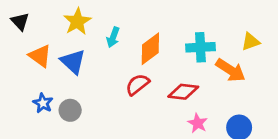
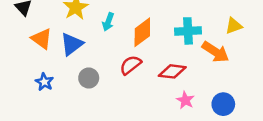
blue triangle: (73, 62) -> (72, 44), turned 40
gray circle: (70, 110) -> (89, 78), moved

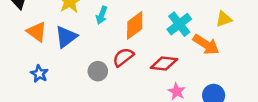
cyan cross: (188, 31) -> (179, 24), turned -35
gray circle: (89, 78) -> (98, 71), moved

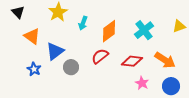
blue triangle: (66, 37) -> (55, 51), moved
orange arrow: (206, 44) -> (165, 60), moved
gray circle: (98, 71) -> (71, 67), moved

